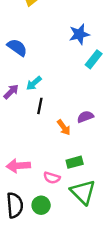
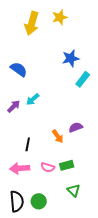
black line: (40, 106) -> (28, 144), moved
pink semicircle: (52, 178) -> (48, 167), moved
green triangle: (83, 192) -> (74, 190), size x0.6

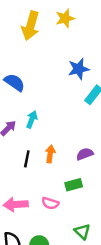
cyan arrow: (33, 99) -> (32, 119), turned 152
orange arrow: (58, 136) -> (50, 154), moved, turned -136
black line: (28, 144) -> (27, 159), moved
green rectangle: (67, 165) -> (74, 185), moved

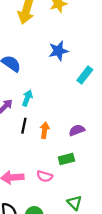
blue star: (79, 69) -> (58, 51), moved
black line: (27, 159) -> (24, 126), moved

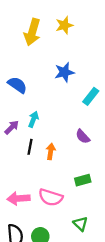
purple semicircle: (77, 130) -> (83, 137), moved, turned -112
green rectangle: (66, 159) -> (83, 180), moved
pink semicircle: (45, 176) -> (51, 197), size x1.5

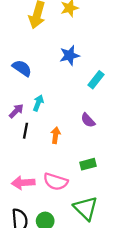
black line: (30, 147) -> (25, 131), moved
green triangle: (80, 224) -> (86, 208), size x1.6

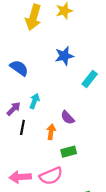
purple semicircle: (88, 120) -> (68, 118), moved
green rectangle: (88, 164) -> (69, 152), moved
pink semicircle: (56, 182) -> (51, 176), turned -40

